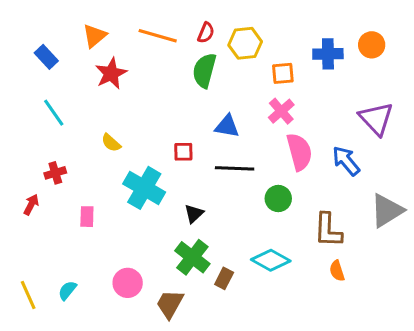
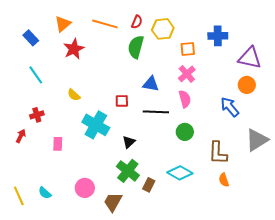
orange circle: (372, 45) -> (247, 85), moved
purple triangle: (376, 119) -> (250, 58), moved, turned -35
pink semicircle: (299, 152) -> (185, 99), moved, size x0.7
cyan semicircle: (67, 290) -> (45, 193), turned -88

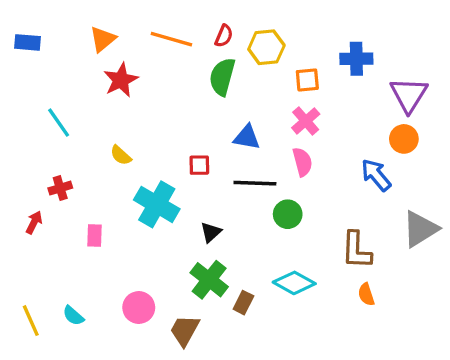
blue rectangle: (31, 38) -> (27, 42), moved, turned -42
purple triangle: (250, 58) -> (409, 95), turned 50
green circle: (185, 132) -> (288, 214), moved

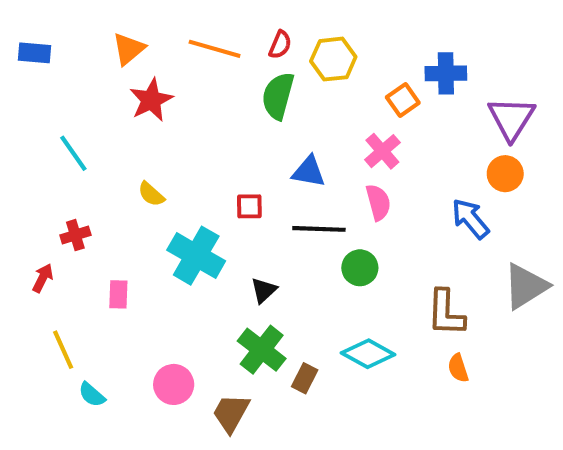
orange square: (307, 80) -> (403, 100), moved, turned -30
yellow line: (31, 321) -> (63, 350), moved

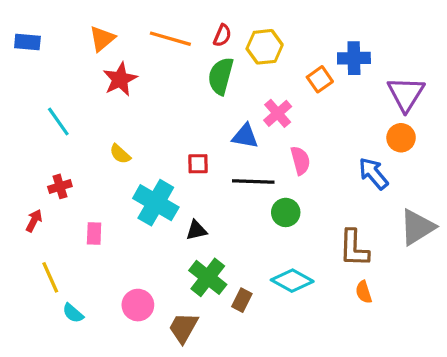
pink cross: (382, 151) -> (278, 113), moved
black triangle: (264, 290) -> (196, 230), moved, turned 30

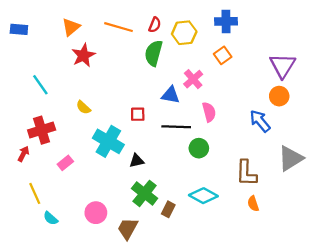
blue cross: (354, 58) -> (226, 21), moved
red cross: (60, 186) -> (42, 130), size x1.6
pink rectangle: (94, 234) -> (65, 163), turned 49

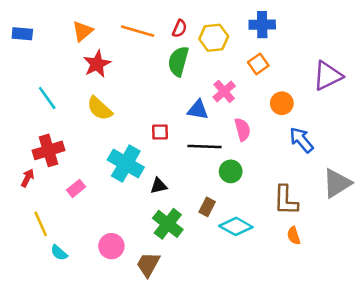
purple triangle: (283, 66) -> (328, 76), turned 32
orange circle: (279, 96) -> (282, 103), moved
yellow semicircle: (83, 107) -> (100, 108), moved, size x1.5
brown rectangle: (168, 209) -> (207, 207), moved

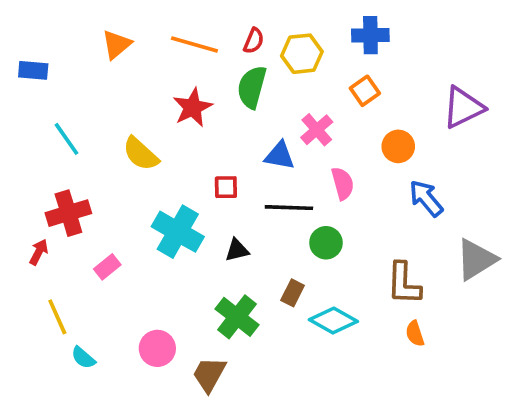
blue rectangle: (22, 34) -> (33, 70), moved
red star: (97, 64) -> (193, 107), moved
black triangle: (159, 186) -> (237, 250), moved

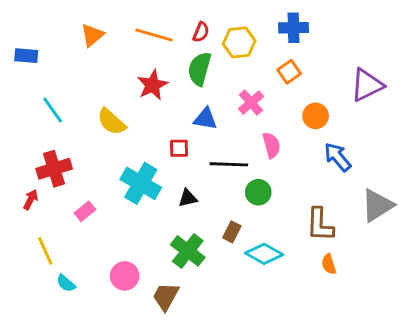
blue triangle: (280, 156) -> (205, 119), moved

